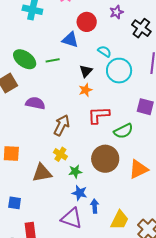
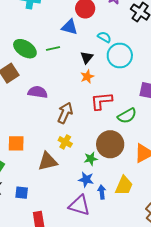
green star: (75, 171) -> (91, 159), moved
yellow trapezoid: (120, 220) -> (124, 186), moved

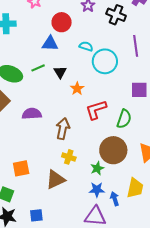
black triangle: (87, 58) -> (60, 72), moved
green semicircle: (127, 116) -> (124, 119), turned -30

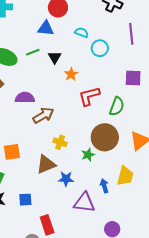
cyan circle: (105, 61) -> (100, 48), size x0.7
brown arrow: (63, 129) -> (43, 115), moved, turned 45
blue star: (97, 190) -> (66, 179), moved

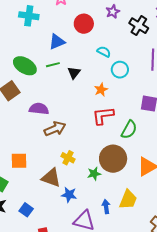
blue triangle: (46, 28) -> (57, 42), moved, turned -36
orange star: (71, 74) -> (101, 90), moved
brown triangle: (46, 164) -> (51, 178), turned 35
blue square: (25, 200) -> (26, 210), turned 32

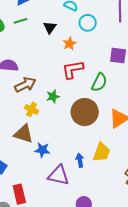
black triangle: (74, 73) -> (50, 28), moved
yellow cross: (68, 158) -> (31, 109), moved
green star: (94, 174) -> (53, 96), moved

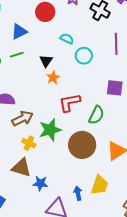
orange star: (70, 44) -> (53, 78), moved
green star: (53, 96) -> (50, 130), size x1.6

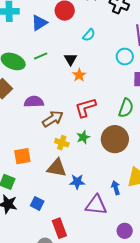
blue triangle: (19, 31) -> (39, 23), moved
cyan semicircle: (67, 39) -> (89, 35), turned 112
cyan circle: (84, 56) -> (125, 57), moved
red L-shape: (70, 103) -> (85, 107), moved
green star: (50, 130) -> (83, 137), moved, size x0.6

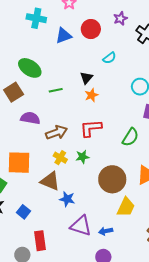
green line: (41, 56) -> (56, 90), moved
purple semicircle: (34, 102) -> (30, 118), moved
brown circle: (115, 139) -> (112, 179), moved
orange square: (22, 156) -> (19, 163), size x1.4
blue arrow: (116, 188) -> (106, 231), moved, turned -96

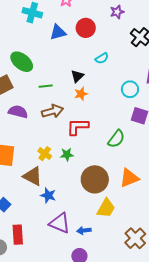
purple star: (120, 18) -> (117, 12), moved
brown arrow: (57, 132) -> (52, 111), moved

